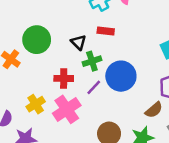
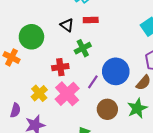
black triangle: (78, 42) -> (67, 25), moved
blue circle: (121, 76) -> (116, 71), moved
purple line: (94, 87) -> (93, 82), moved

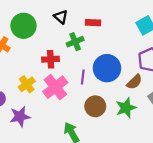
red rectangle: (91, 20) -> (93, 23), moved
purple line: (93, 82) -> (83, 77), turned -32

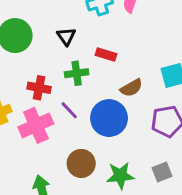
purple line: (83, 77) -> (69, 110), moved, turned -64
brown semicircle: (134, 82) -> (131, 88), moved

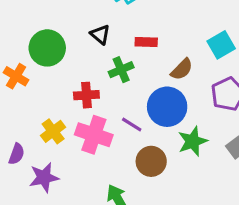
purple line: (69, 110) -> (132, 125), moved
pink cross: (36, 125) -> (94, 135), turned -32
green star: (120, 176) -> (193, 141), moved

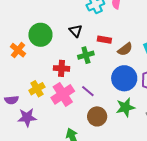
brown semicircle: (182, 69) -> (125, 49), moved
blue circle: (167, 107) -> (124, 78), moved
pink cross: (94, 135) -> (63, 94), turned 30
purple semicircle: (17, 154) -> (12, 100), turned 56

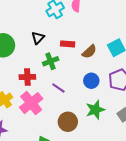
black triangle: (76, 31) -> (38, 38), turned 32
blue circle: (124, 78) -> (91, 81), size x0.6
purple line: (88, 91) -> (58, 88), moved

